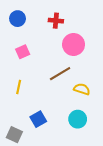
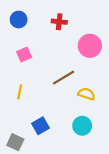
pink circle: (74, 44) -> (90, 46), moved

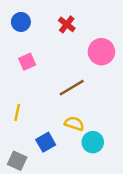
red cross: (59, 22) -> (67, 24), turned 32
yellow line: (20, 92) -> (17, 112), moved
yellow semicircle: (87, 94) -> (74, 124), moved

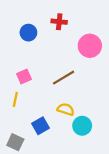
blue circle: (21, 22) -> (28, 33), moved
red cross: (67, 24) -> (59, 22), turned -32
pink square: (27, 62) -> (24, 76), moved

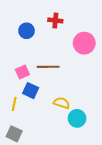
brown line: (64, 78) -> (48, 67), moved, turned 30
yellow line: (15, 99) -> (14, 104), moved
blue square: (41, 126) -> (31, 91), moved, turned -35

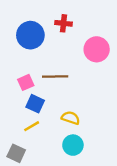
blue circle: (27, 31) -> (30, 35), size x1.5
yellow line: (14, 104) -> (32, 126), moved, turned 48
cyan circle: (77, 118) -> (73, 145), moved

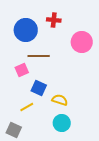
brown line: (55, 76) -> (39, 56), moved
blue square: (35, 104) -> (39, 88), moved

